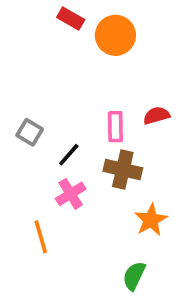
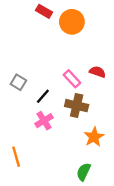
red semicircle: (156, 116) -> (97, 72), turned 35
pink rectangle: (115, 127) -> (72, 79), turned -42
orange line: (41, 237) -> (16, 157), moved

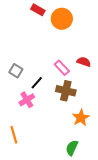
pink cross: (44, 121) -> (27, 100), moved

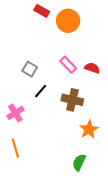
pink rectangle: (62, 68) -> (68, 65), moved
gray square: (16, 71) -> (30, 69), moved
pink cross: (27, 100) -> (15, 113), moved

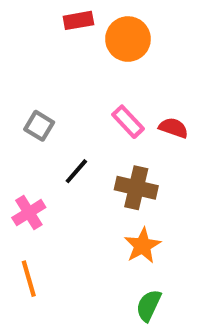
red rectangle: (42, 11) -> (78, 20), turned -40
gray square: (30, 69) -> (39, 126), moved
orange star: (89, 129) -> (142, 246), moved

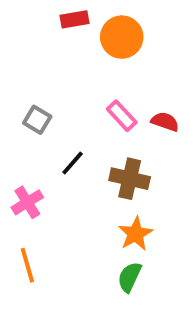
green semicircle: (149, 306) -> (130, 277), moved

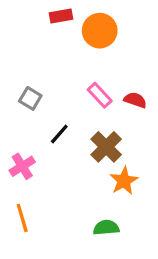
brown cross: (130, 179) -> (106, 147), turned 32
orange star: (135, 234) -> (124, 181), moved
green semicircle: (130, 277) -> (106, 228), turned 60

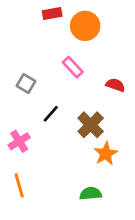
pink rectangle: (100, 95) -> (73, 67), moved

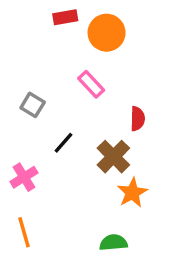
red semicircle: (115, 85) -> (138, 119), moved, turned 72

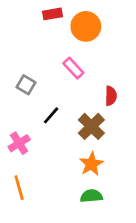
orange star: (132, 193) -> (91, 164), moved

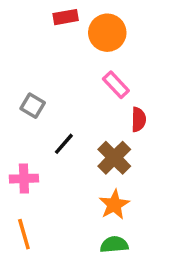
pink rectangle: (73, 68) -> (116, 85), moved
pink cross: (19, 143) -> (24, 179), turned 30

